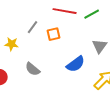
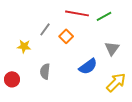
orange square: (54, 34) -> (66, 36), turned -32
gray semicircle: (33, 69) -> (45, 71), turned 56

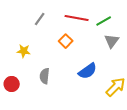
gray line: (45, 29) -> (40, 19), moved
gray triangle: (112, 48) -> (112, 41), moved

